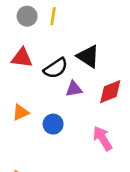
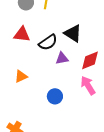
blue circle: (53, 124) -> (55, 96), moved
pink arrow: (102, 138) -> (88, 85), moved

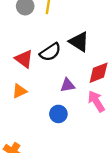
red triangle: (22, 34) -> (24, 59), moved, turned 30
purple triangle: (62, 58) -> (68, 85), moved

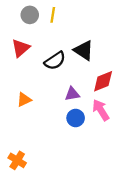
red triangle: (24, 59) -> (21, 48), moved, turned 42
blue circle: (58, 114) -> (76, 118), moved

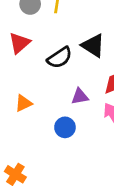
blue circle: (76, 118) -> (65, 127), moved

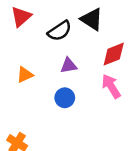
purple triangle: (80, 97) -> (69, 66), moved

